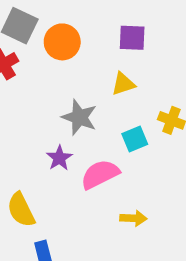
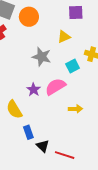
purple square: (132, 38) -> (76, 12), moved
purple star: (59, 158) -> (34, 90), moved

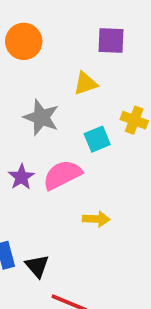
black triangle: (43, 146) -> (37, 266), moved

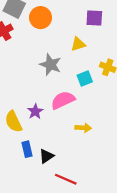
purple star: (21, 177) -> (35, 111), moved
black triangle: (37, 266) -> (46, 156), turned 35

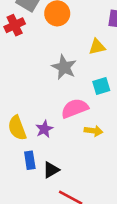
purple star: (35, 111) -> (44, 129), moved
yellow arrow: (83, 128) -> (93, 131), moved

